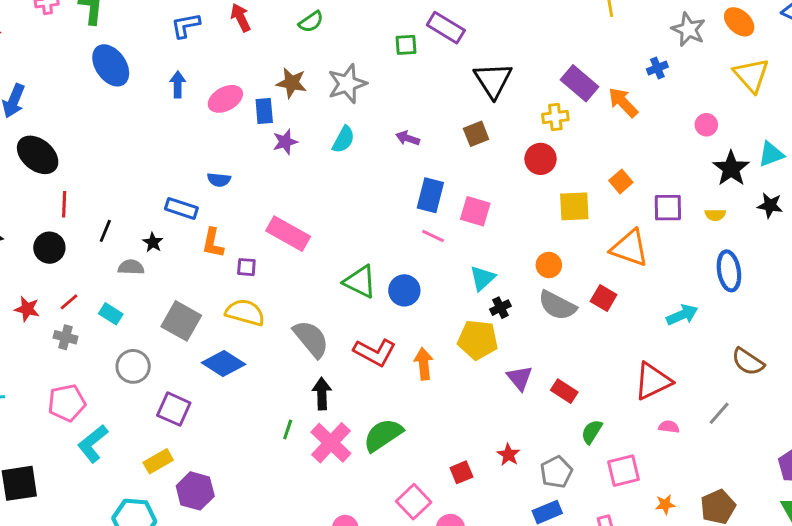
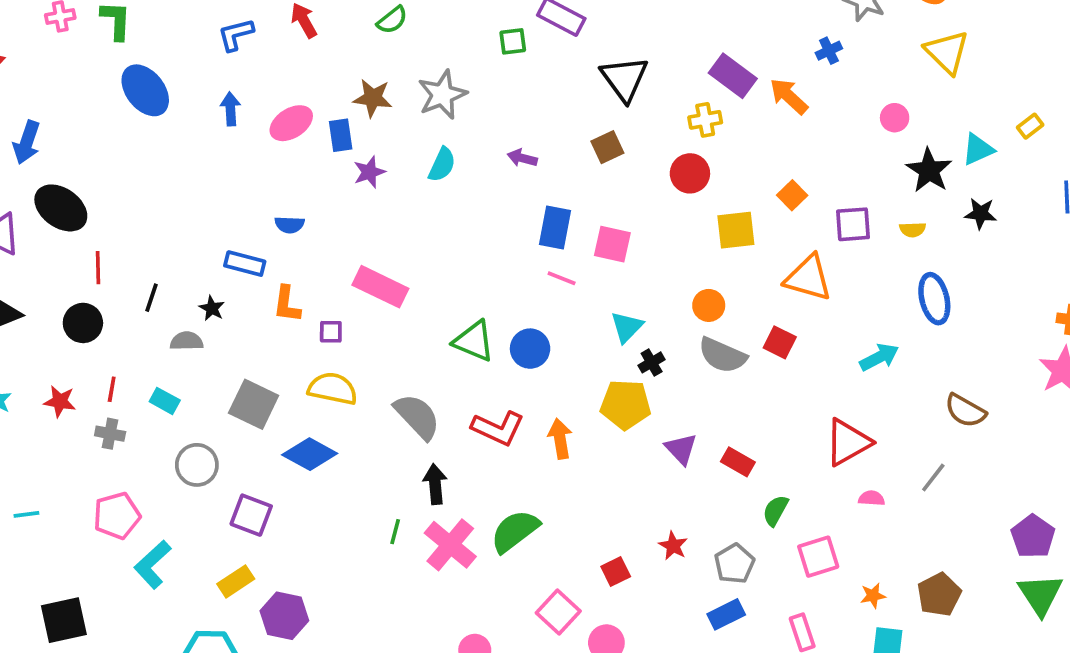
red line: (69, 302) -> (112, 389), turned -36

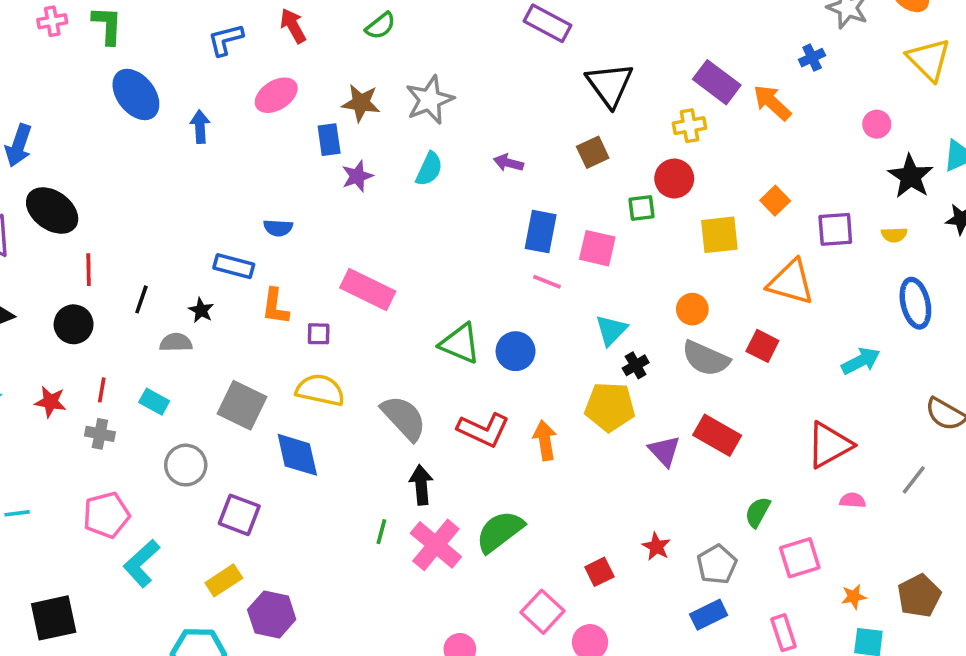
green square: (513, 41) -> (641, 208), moved
blue arrow: (230, 109) -> (200, 127), moved
pink ellipse: (291, 123) -> (276, 95), moved
blue diamond: (310, 454) -> (297, 455), turned 48
red rectangle: (738, 462) -> (717, 435), moved, size x1.4

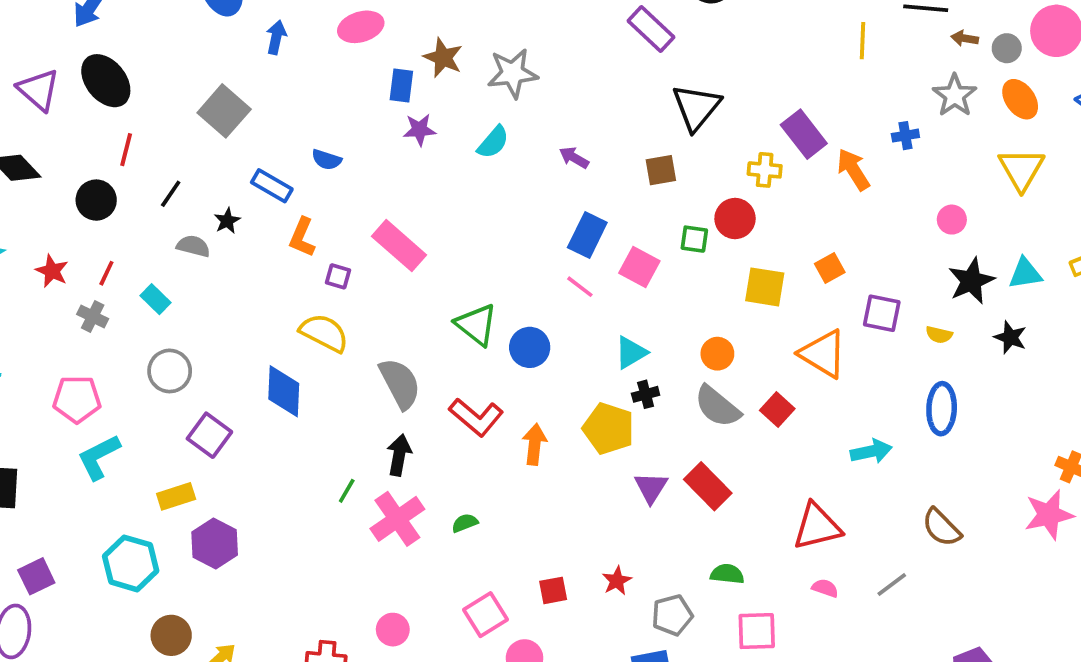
gray square: (242, 405) -> (224, 111), moved
green semicircle: (758, 512) -> (727, 574), turned 52
green semicircle: (500, 531) -> (465, 523), size x0.5

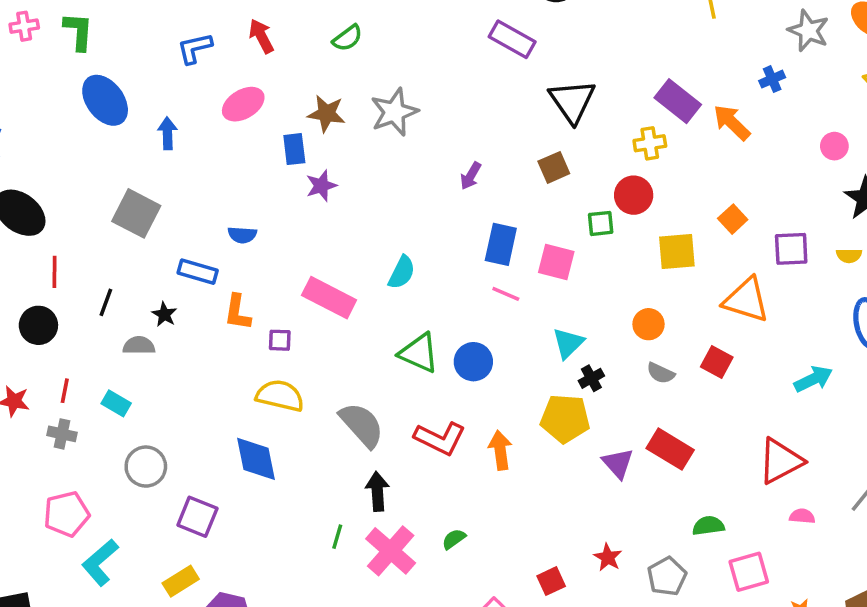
cyan semicircle: (493, 142) -> (402, 272), moved
purple arrow: (574, 158) -> (471, 176), turned -76
gray semicircle: (717, 407) -> (661, 373), size x0.6

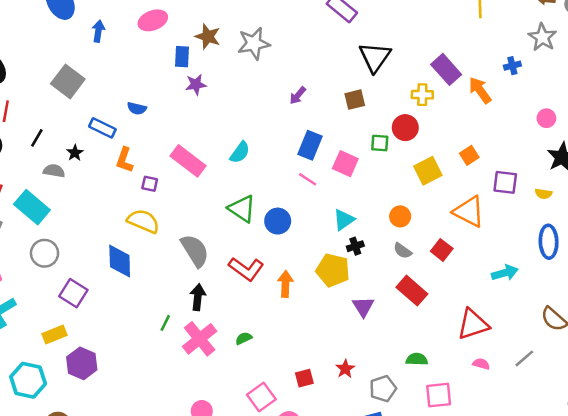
yellow square: (677, 252) -> (428, 171), turned -32
cyan rectangle: (116, 403) -> (32, 207), size x1.8
red rectangle: (670, 449) -> (412, 291), moved

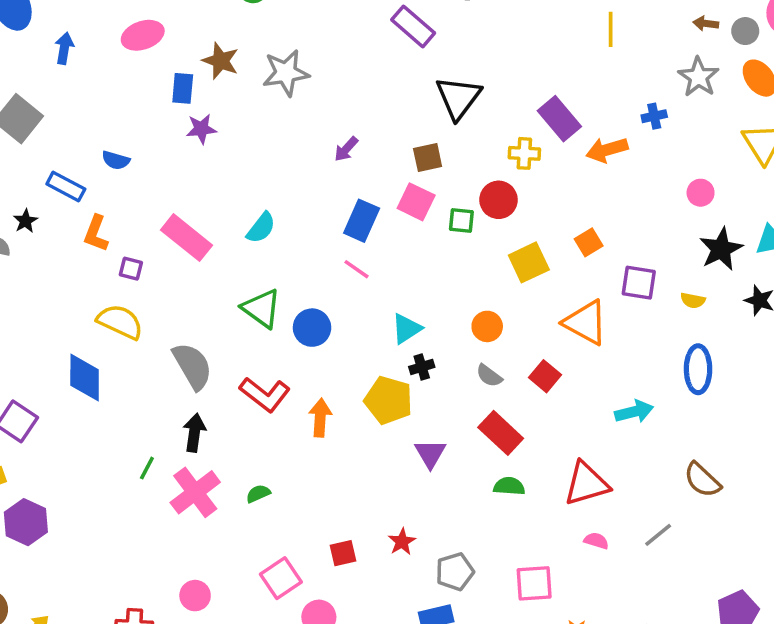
orange arrow: (480, 90) -> (607, 150), turned -72
pink square: (345, 164) -> (416, 202), moved
green semicircle: (417, 359) -> (509, 486), moved

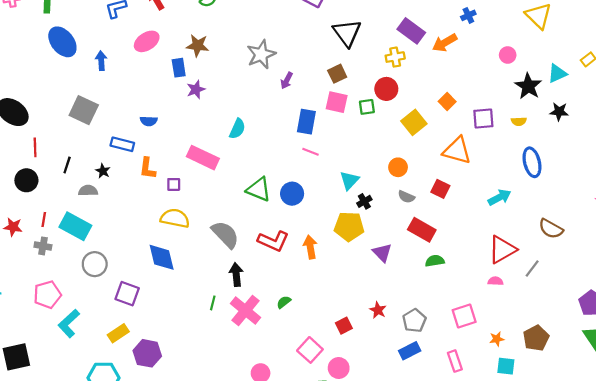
gray star: (286, 73) -> (261, 54), moved
cyan semicircle: (261, 228) -> (237, 129), moved
red triangle: (586, 484) -> (502, 250), moved

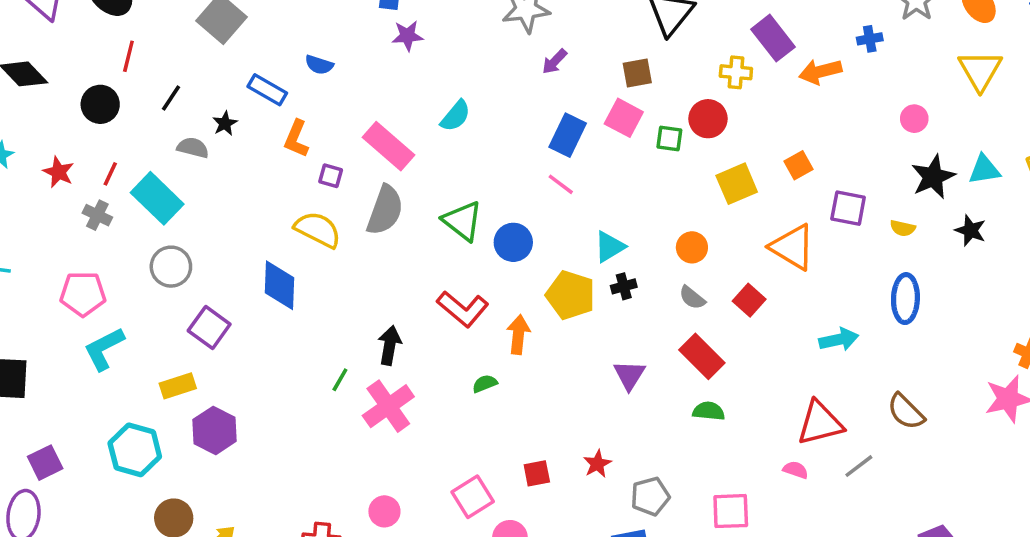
yellow pentagon: (349, 226) -> (571, 295), moved
gray semicircle: (225, 234) -> (385, 210), moved, turned 48
green semicircle: (284, 302) -> (485, 384), moved

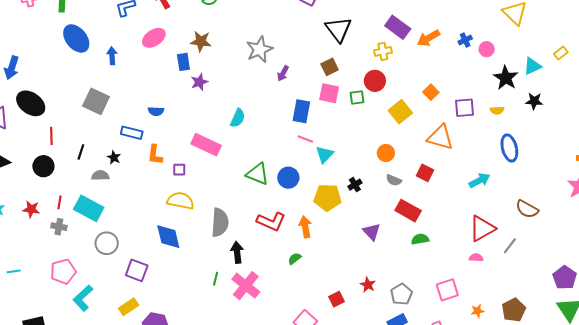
blue cross: (870, 39) -> (465, 40), moved
gray semicircle: (385, 210) -> (220, 222), moved
cyan triangle: (610, 247) -> (325, 154), moved

